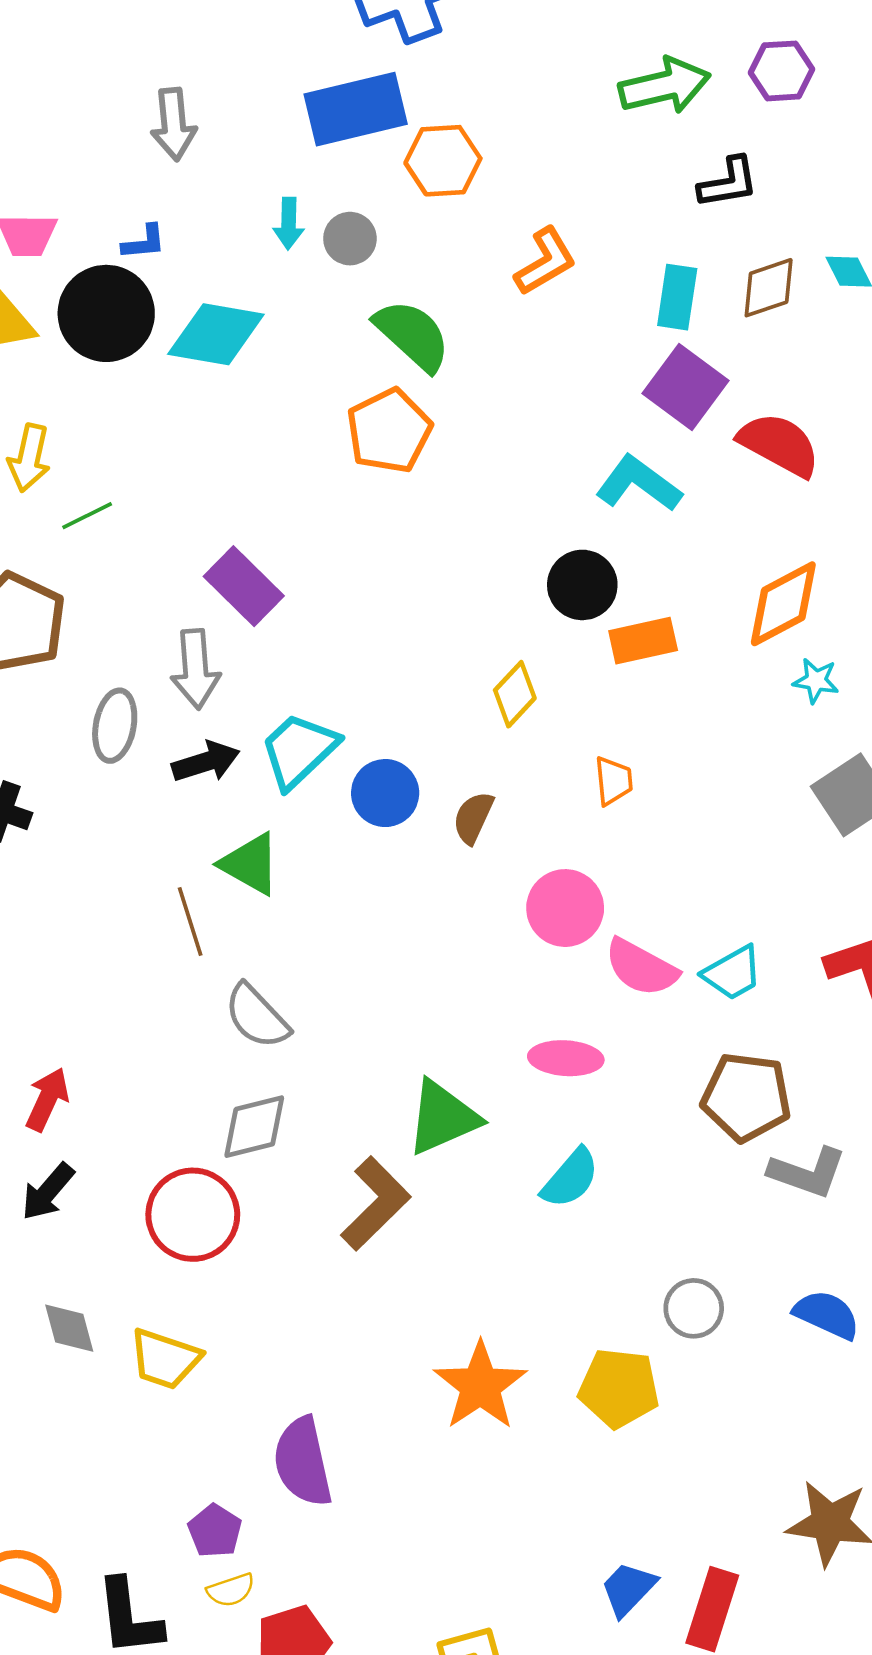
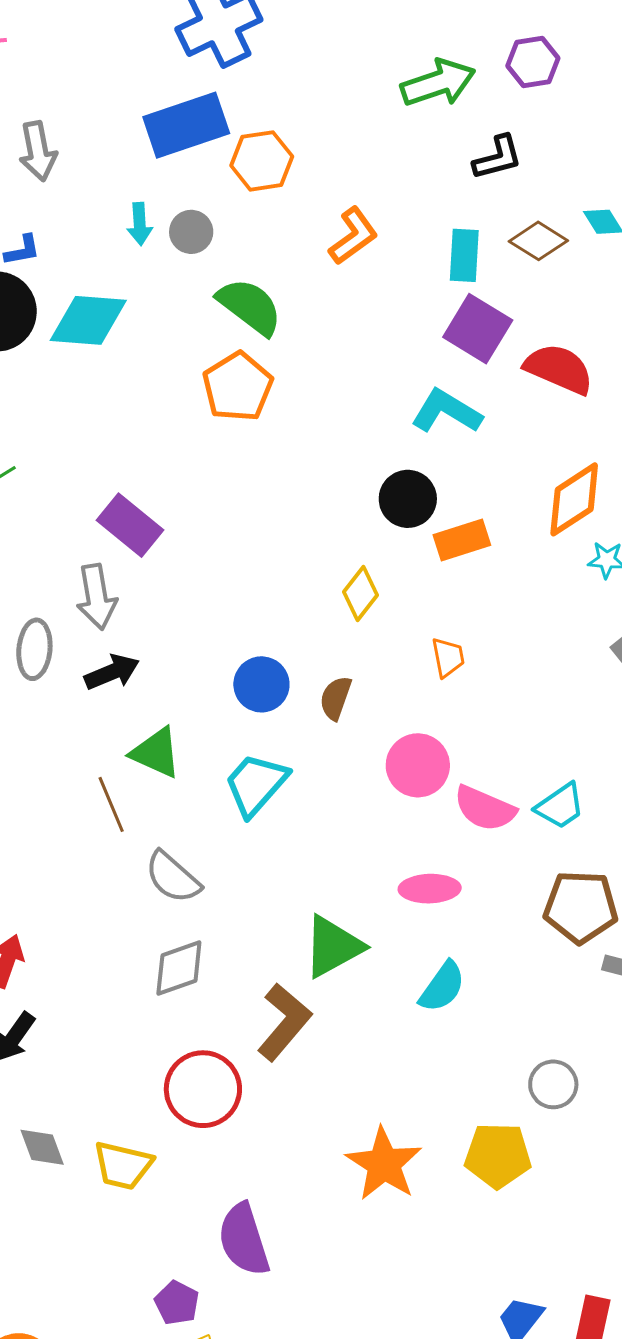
brown diamond: (769, 288) -> (538, 241), turned 56
cyan trapezoid: (299, 750) -> (256, 784), moved
red circle: (193, 1215) -> (203, 1089), moved

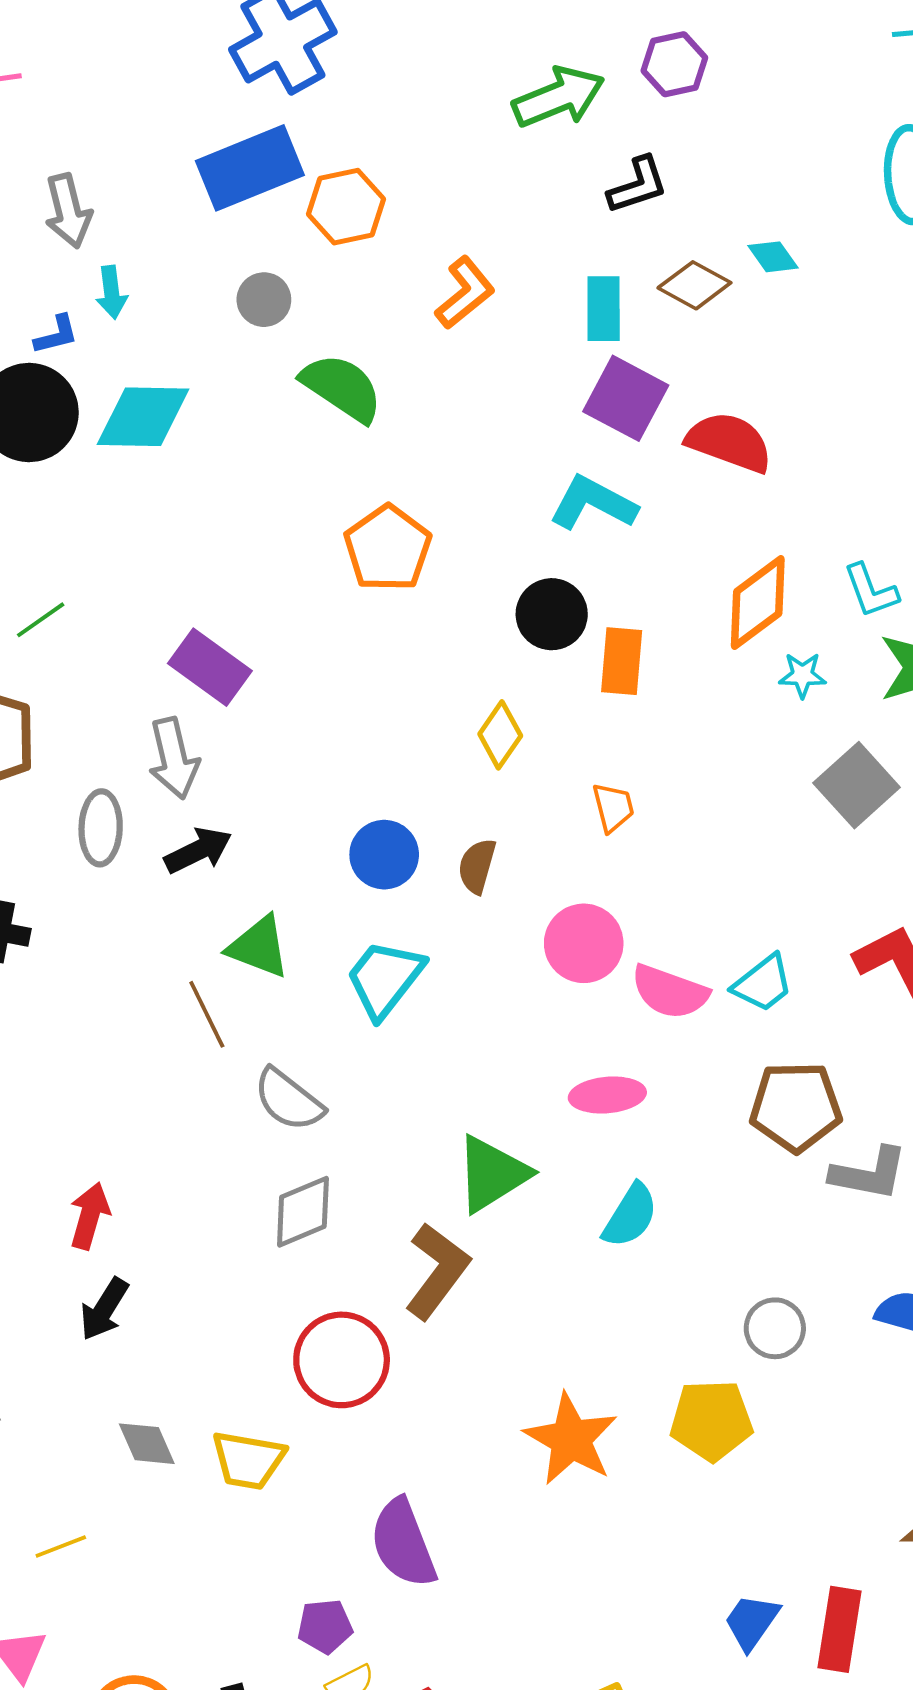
cyan arrow: (140, 224) -> (112, 292), moved
orange pentagon: (238, 387) -> (388, 548), moved
orange rectangle: (462, 540) -> (622, 661), turned -64
purple pentagon: (177, 1303) -> (325, 1626), turned -30

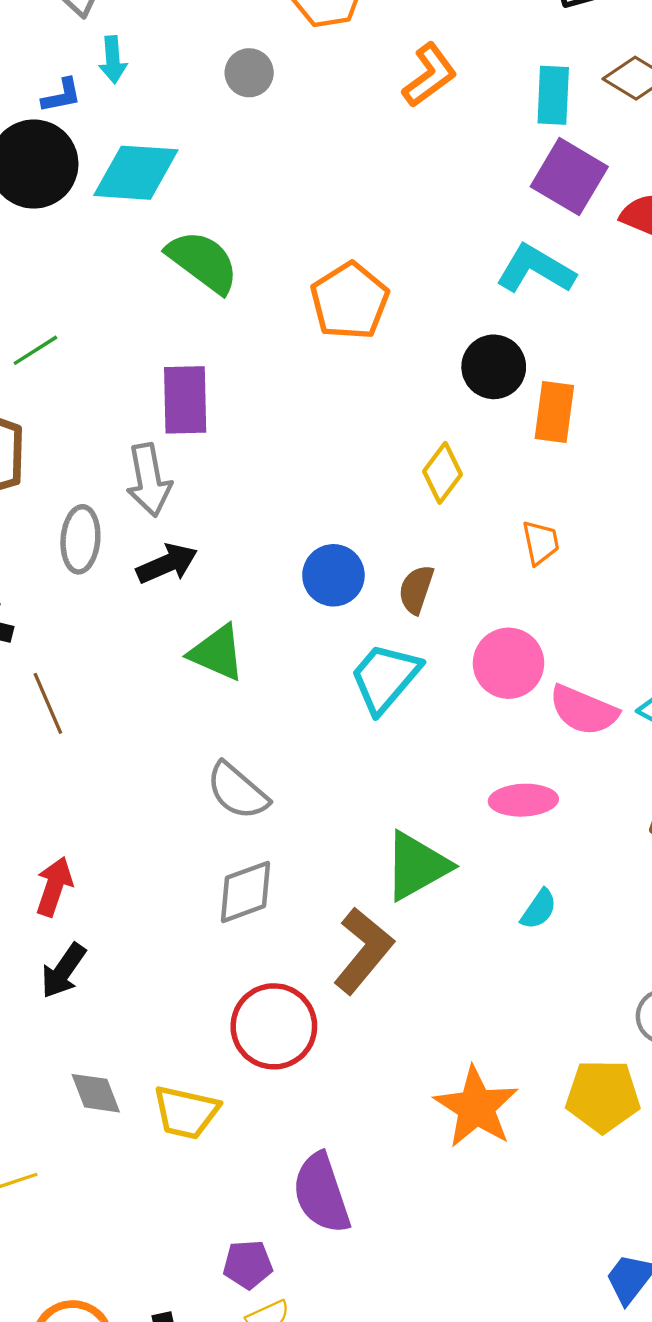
green semicircle: (342, 388) -> (203, 262), moved
purple rectangle: (210, 667) -> (185, 400), turned 50
cyan trapezoid: (385, 979) -> (385, 678), moved
brown line: (207, 1014) -> (48, 703), moved
cyan semicircle: (630, 1216) -> (539, 909), size x0.7

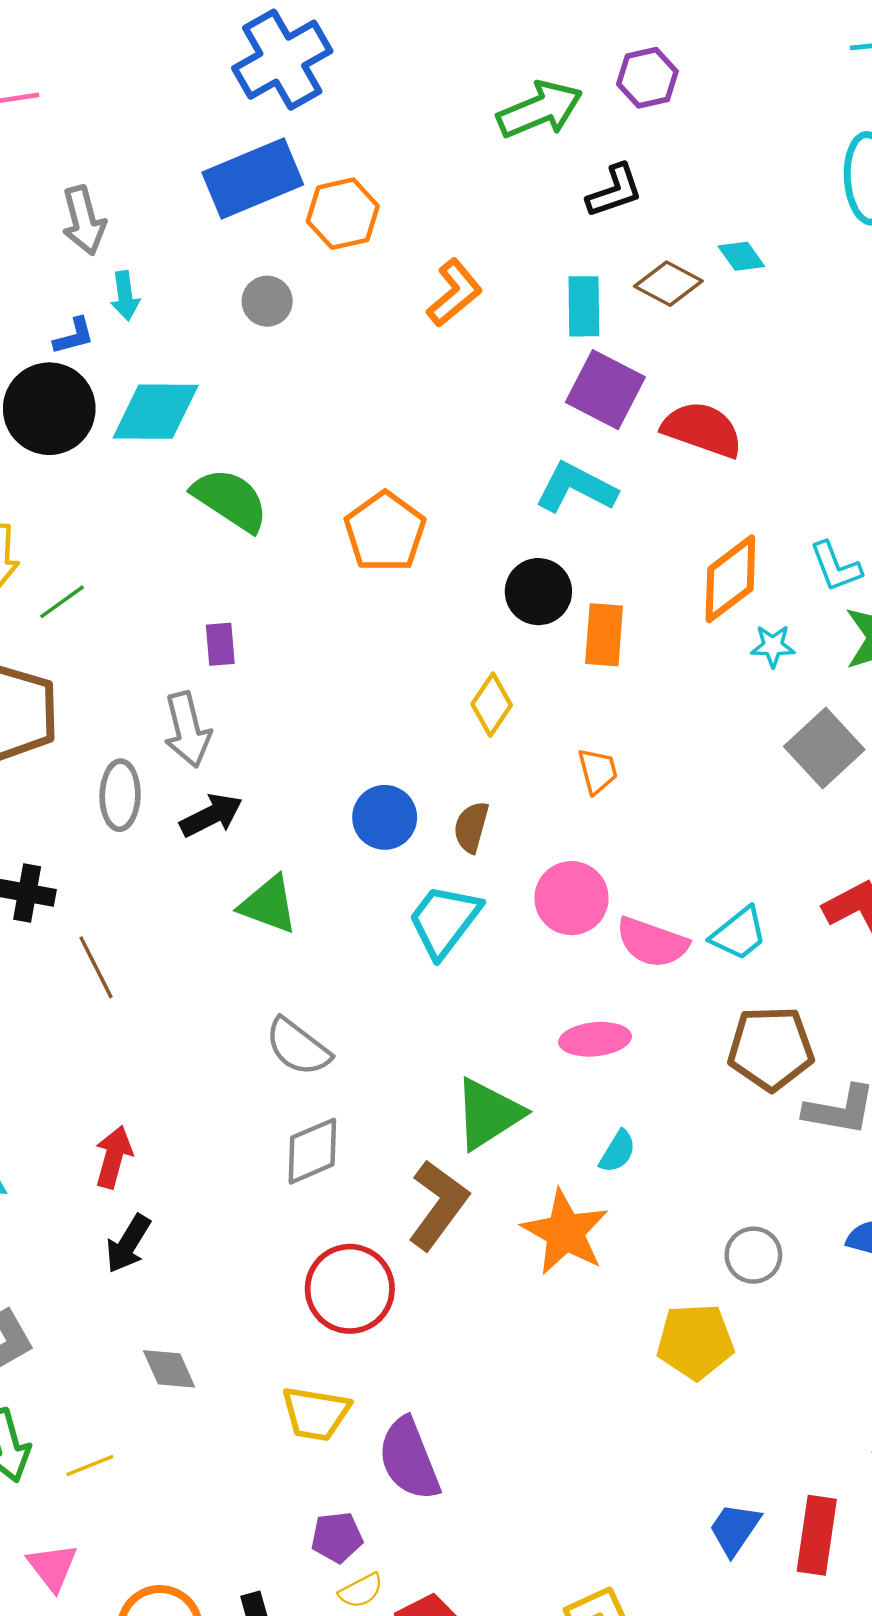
purple rectangle: (185, 400) -> (220, 644), size x0.6
orange star: (476, 1107) -> (565, 1232), moved
yellow trapezoid: (186, 1112) -> (316, 1414), moved

